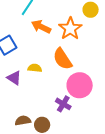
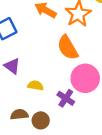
yellow semicircle: (35, 68) -> (36, 85), moved

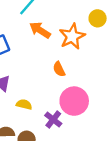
orange semicircle: (68, 48) -> (59, 69), size x0.6

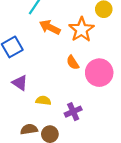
pink circle: (74, 101) -> (99, 73), moved
purple cross: (53, 120) -> (73, 112), turned 35

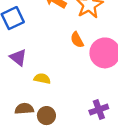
purple cross: (73, 112) -> (99, 110), moved

